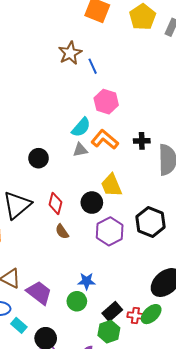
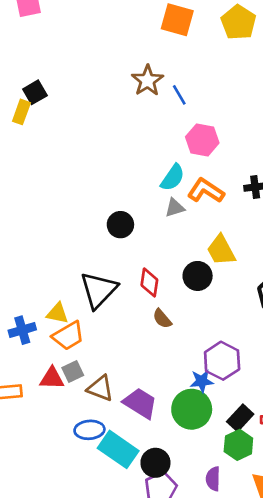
purple hexagon: (110, 231) -> (222, 361), moved
green circle: (77, 301) -> (192, 409), size x1.5
cyan rectangle: (19, 325) -> (118, 449), size x1.8

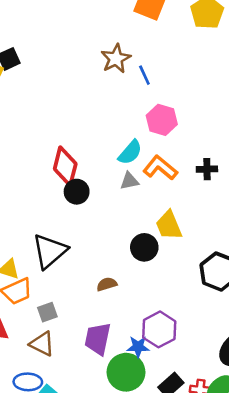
red diamond: (149, 282) -> (65, 166), moved, size x1.4
brown semicircle: (162, 319) -> (107, 284), turned 108
gray square: (73, 372) -> (47, 312), moved
purple trapezoid: (140, 403) -> (98, 339), moved, turned -116

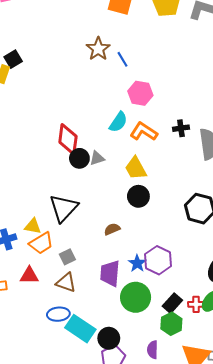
gray triangle: (129, 181) -> (97, 158), moved
yellow trapezoid: (169, 225) -> (136, 168), moved
blue star: (138, 347) -> (137, 263), moved, turned -30

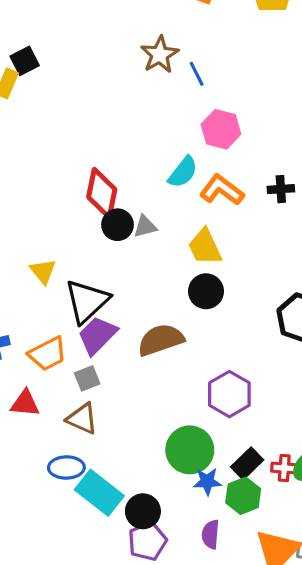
yellow triangle: (33, 226) -> (43, 271), moved, turned 36
brown semicircle: (112, 229) -> (161, 340), size x1.8
blue star: (137, 263) -> (207, 482), moved, turned 30
purple trapezoid: (110, 273) -> (97, 335), moved, turned 36

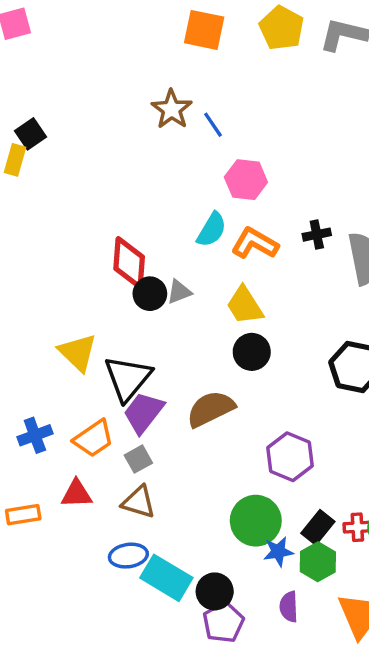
yellow triangle: (43, 271) -> (78, 352), size x1.4

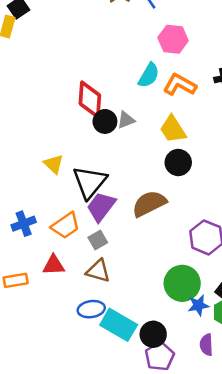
yellow triangle: (78, 352) -> (54, 164), size x0.7

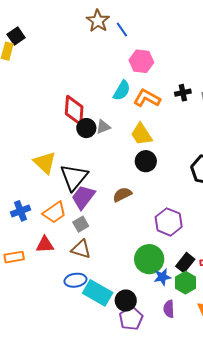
yellow triangle: (54, 164) -> (45, 163), size x1.4
brown semicircle: (149, 204) -> (122, 195), size x0.7

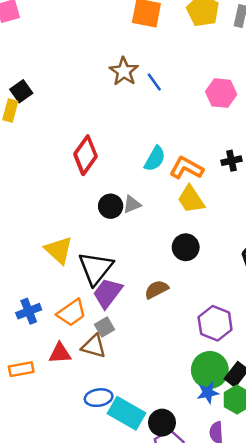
pink hexagon: (141, 61) -> (221, 93), moved
red diamond: (74, 110) -> (86, 155), moved, turned 32
yellow trapezoid: (141, 134) -> (191, 199), moved
brown triangle: (81, 249) -> (94, 346), moved
green circle: (149, 259) -> (210, 370), moved

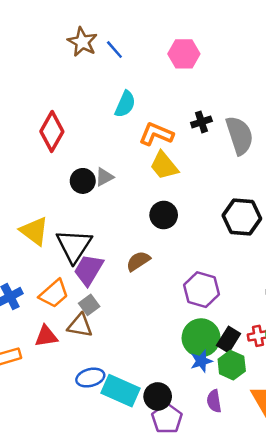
cyan semicircle: (155, 159) -> (125, 104), moved

